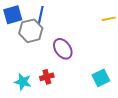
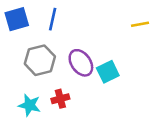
gray hexagon: (31, 31) -> (40, 60), moved
cyan square: (101, 78) -> (108, 72), moved

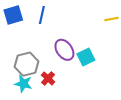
gray hexagon: (40, 60) -> (27, 64), moved
red cross: (60, 99) -> (48, 78), turned -32

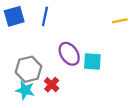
cyan square: (86, 57) -> (92, 62), turned 30

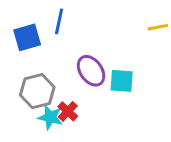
blue square: (14, 16) -> (27, 37), moved
cyan star: (25, 90) -> (50, 117), moved

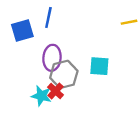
purple ellipse: (91, 71) -> (52, 58), moved, turned 40
gray hexagon: (37, 91) -> (64, 74), moved

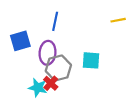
blue line: (48, 17) -> (55, 21), moved
blue square: (22, 31) -> (20, 41), moved

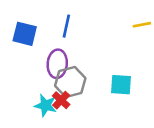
blue square: (20, 41) -> (25, 34), moved, turned 30
cyan square: (91, 60) -> (121, 85), moved

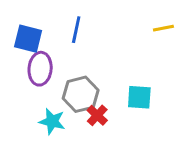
purple ellipse: (57, 64) -> (40, 69), moved
red cross: (61, 100) -> (97, 115), moved

